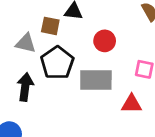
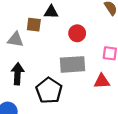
black pentagon: (57, 63) -> (49, 91), moved

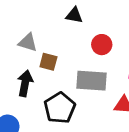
brown square: (34, 25) -> (48, 62), moved

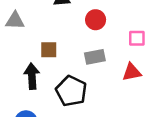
gray triangle: (28, 42) -> (15, 21), moved
gray rectangle: (92, 81) -> (95, 57), size x0.7

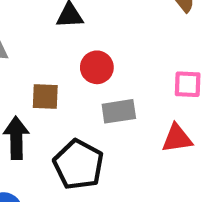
red circle: (96, 20) -> (97, 67), moved

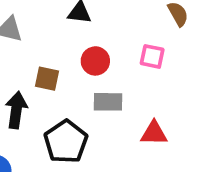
pink square: (188, 84) -> (152, 56), moved

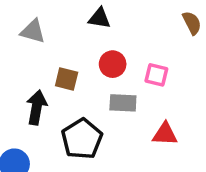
pink square: (152, 56) -> (156, 75), moved

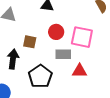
pink square: (156, 75) -> (82, 37), size x1.6
red triangle: (165, 134) -> (80, 71), moved

